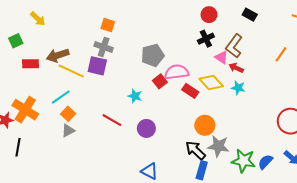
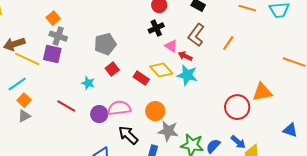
orange square: (108, 25) -> (53, 18), moved, turned 32
brown L-shape: (234, 46) -> (196, 35), moved
pink semicircle: (177, 72) -> (119, 108), moved
cyan star: (238, 88) -> (187, 75), size x1.5
black arrow: (195, 150) -> (128, 135), moved

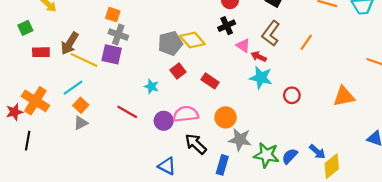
orange square: (53, 18) -> (113, 15), turned -32
brown arrow: (14, 44) -> (70, 43), turned -40
yellow diamond: (161, 70) -> (192, 40), moved
red circle: (237, 107) -> (292, 95), moved, size x0.6

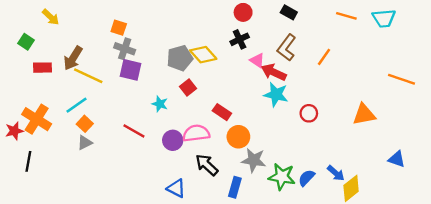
green square: (25, 28) -> (26, 42), turned -32
purple square: (112, 54) -> (130, 70), moved
red arrow: (259, 57) -> (274, 72), size x1.5
red rectangle: (210, 81) -> (222, 112), moved

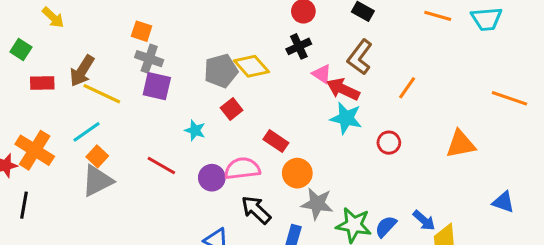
orange line: (324, 57) -> (407, 88), moved
gray triangle: (85, 143) -> (97, 181), size x1.6

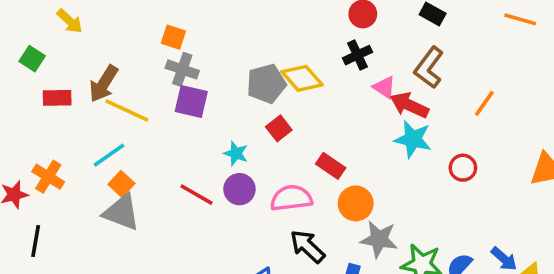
orange cross: (35, 150) -> (48, 177), size x0.7
purple circle: (212, 178) -> (239, 189), moved
gray triangle: (97, 181) -> (121, 212), turned 48

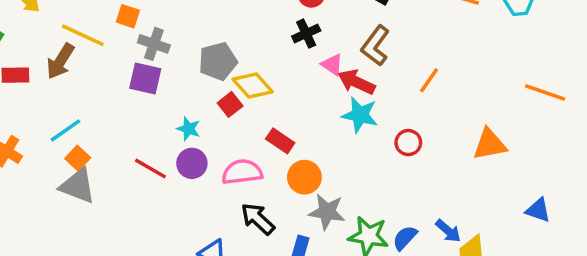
gray cross: (182, 69) -> (154, 44), moved
yellow diamond: (302, 78) -> (253, 85), moved
yellow line: (127, 111) -> (83, 35), moved

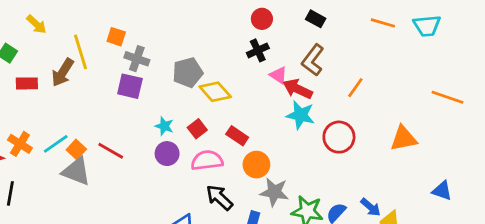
yellow line: (83, 35) -> (80, 52), turned 48
red square: (230, 104) -> (197, 129), moved
cyan line: (66, 130) -> (56, 144), moved
red circle: (408, 143) -> (339, 137), size x1.5
red line: (150, 169) -> (111, 151), moved

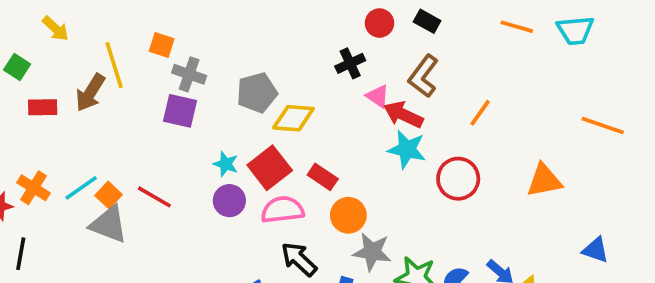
red circle: (262, 19) -> (379, 23), moved
yellow diamond: (215, 92) -> (293, 118), turned -44
red square: (197, 129) -> (270, 168), size x1.6

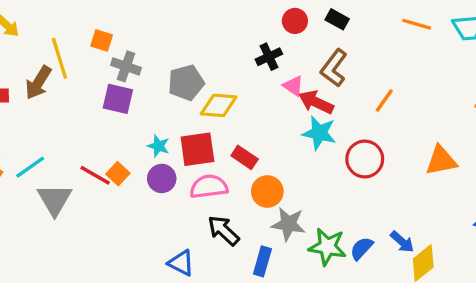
red square: (270, 168) -> (197, 149), turned 30
orange square: (109, 195) -> (118, 174), moved
gray triangle: (109, 224) -> (55, 200), turned 39

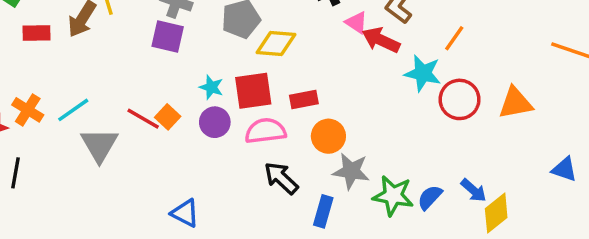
cyan star: (319, 133) -> (423, 73), moved
red rectangle: (245, 157) -> (304, 99), turned -45
red circle: (365, 159) -> (460, 99), moved
blue triangle: (181, 263) -> (185, 213), moved

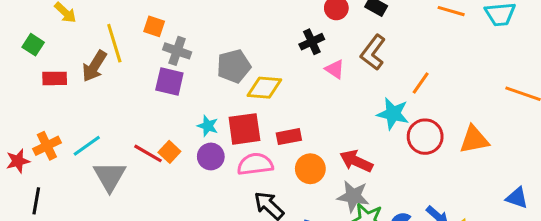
red arrow: (381, 40) -> (356, 161), moved
orange cross: (28, 110) -> (47, 146), turned 32
gray star: (351, 171) -> (353, 196), moved

